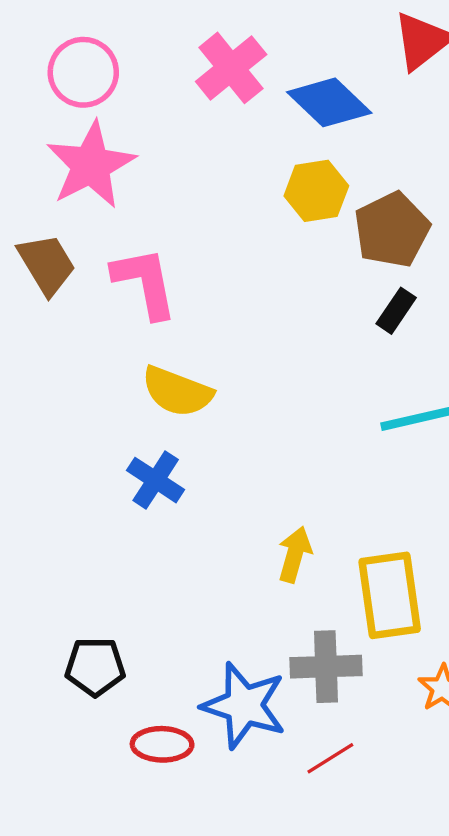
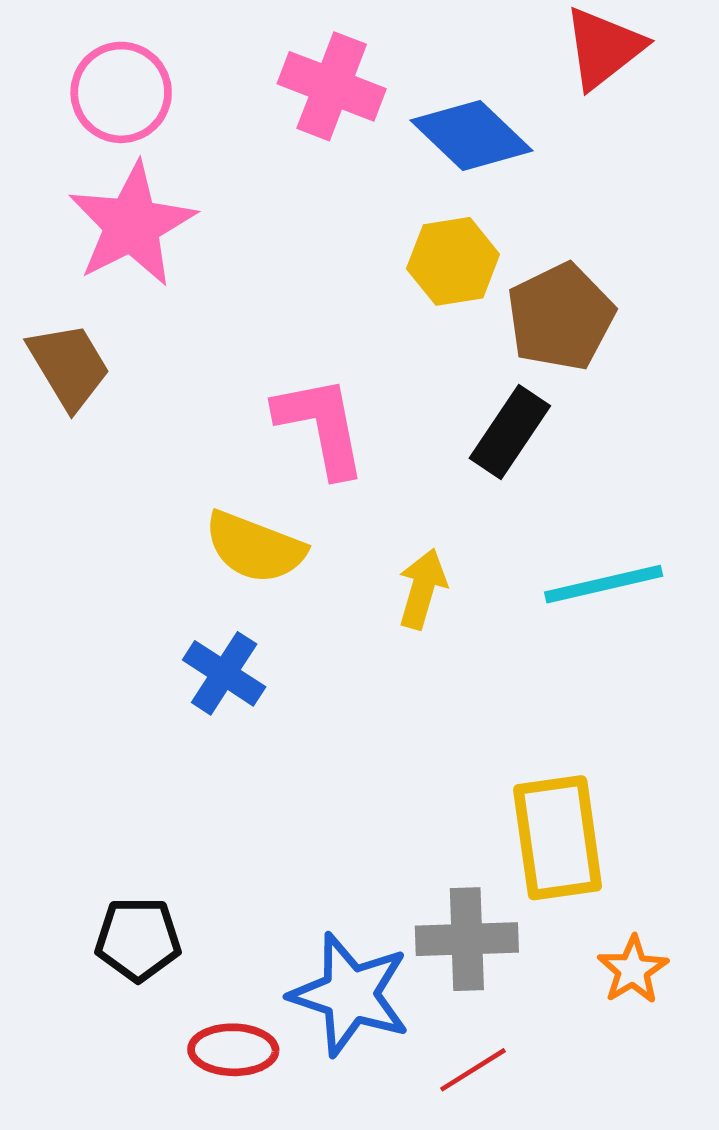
pink cross: (231, 68) -> (332, 86), turned -30
pink L-shape: (145, 283) -> (321, 426), moved
black rectangle: (396, 311) -> (510, 432), moved, size x1.4
yellow arrow: (295, 554) -> (422, 589), moved

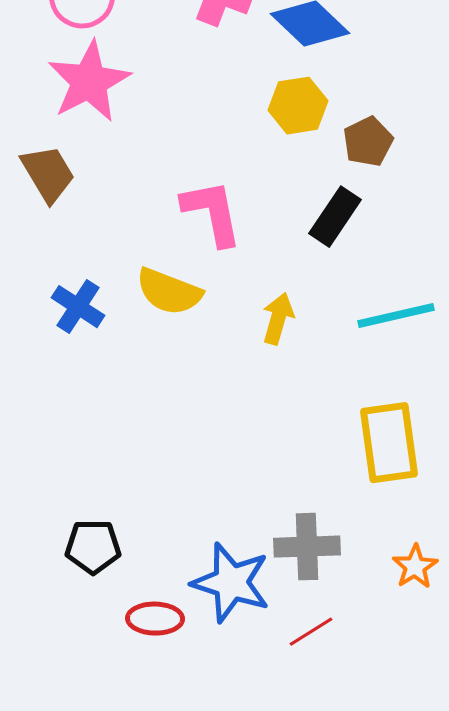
brown pentagon: (561, 317) -> (368, 142), size x0.7
blue cross: (224, 673) -> (78, 307), moved
yellow rectangle: (558, 838) -> (389, 443), moved

